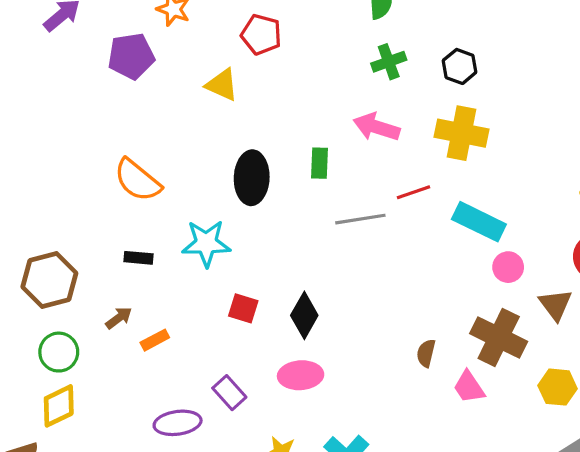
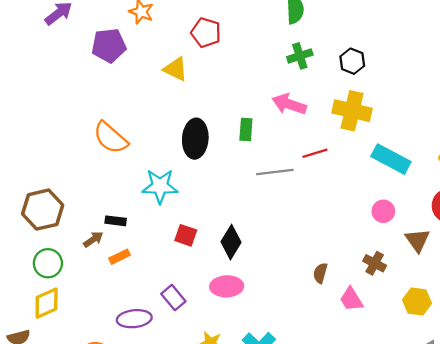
cyan rectangle: (479, 222) -> (391, 159), moved
black rectangle: (138, 258) -> (116, 221), moved
brown cross: (499, 338) -> (375, 263), size x0.6

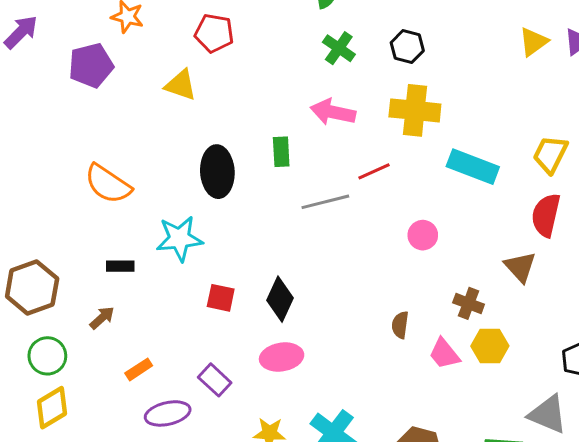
green cross: (300, 56) -> (339, 48), turned -30
pink circle: (383, 211) -> (423, 235), moved
black rectangle: (116, 221) -> (120, 266), moved
orange rectangle: (119, 257) -> (139, 369), moved
yellow hexagon: (417, 301) -> (490, 346), moved

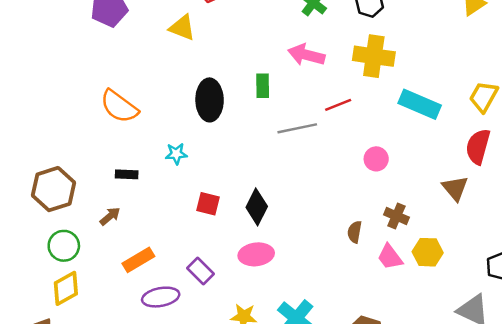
cyan star: (179, 239) -> (176, 154), size x0.6
brown cross: (469, 303) -> (396, 216), moved
orange rectangle: (139, 369) -> (138, 260), size x1.4

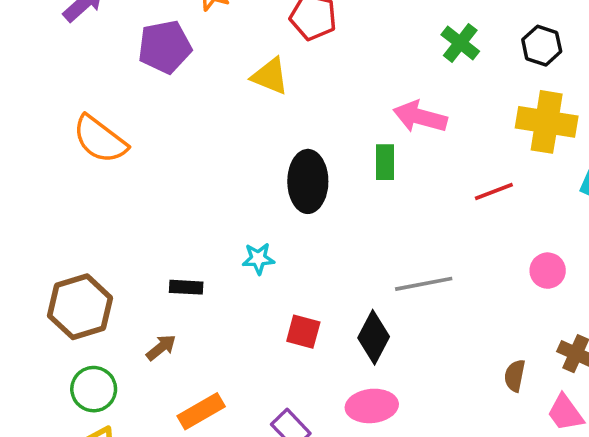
pink arrow: (306, 55) -> (420, 117), moved
orange semicircle: (119, 107) -> (100, 139), moved
gray line: (297, 128) -> (424, 284), moved

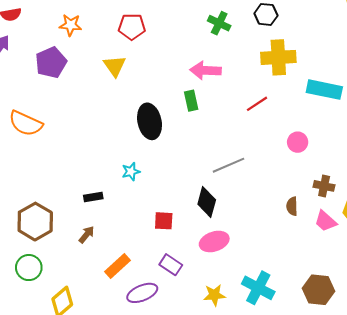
yellow triangle: (270, 76) -> (115, 66), turned 45
red square: (303, 332) -> (164, 221), moved
green circle: (94, 389) -> (29, 268), moved

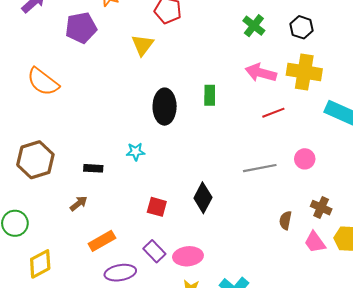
pink arrow: (205, 70) -> (261, 73), moved
gray line: (228, 165) -> (260, 168), moved
brown hexagon: (35, 222) -> (35, 160), moved
pink ellipse: (214, 241) -> (188, 256), moved

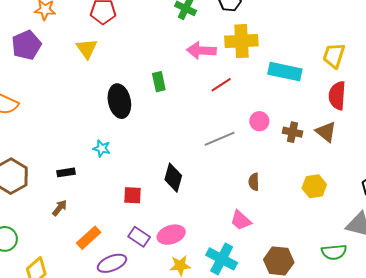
cyan star: (136, 152) -> (102, 148), turned 30
brown cross: (321, 208) -> (292, 132), moved
pink trapezoid: (315, 242) -> (241, 220), moved

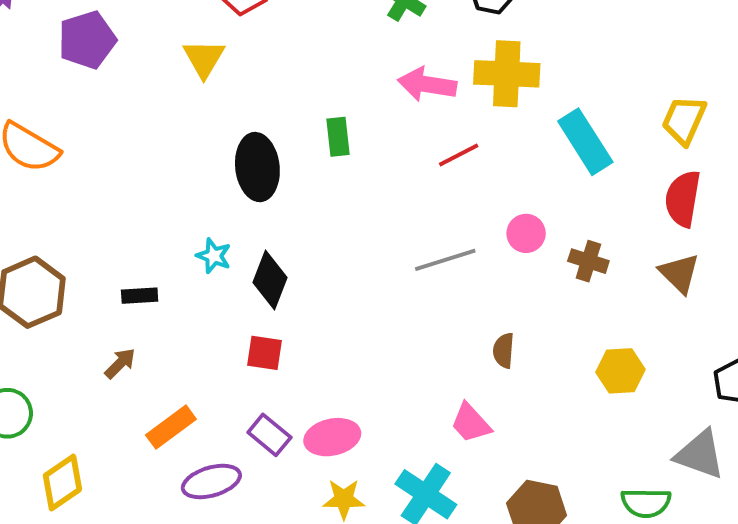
cyan rectangle: (285, 72) -> (585, 142), turned 40
brown triangle: (326, 132) -> (679, 273), moved
black diamond: (173, 178) -> (270, 280), moved

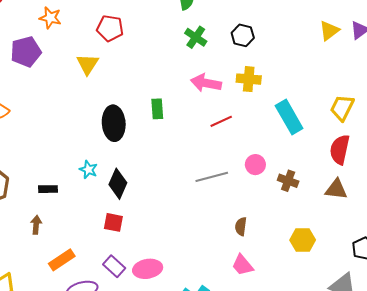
yellow cross: (507, 74) -> (249, 79), size x0.7
brown triangle: (679, 273) -> (336, 189), turned -40
brown arrow: (120, 363) -> (36, 225), turned -42
pink trapezoid: (471, 423) -> (243, 265), moved

